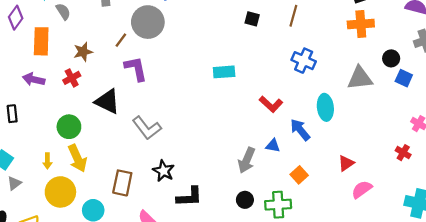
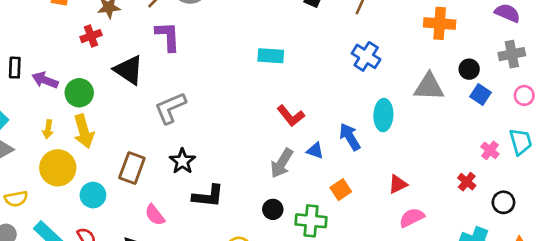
purple arrow: (34, 79) -> (45, 80), moved
red L-shape: (271, 104) -> (291, 116), moved
gray L-shape: (147, 128) -> (170, 108), turned 96

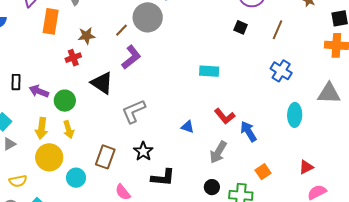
purple L-shape: (168, 36) -> (131, 57), turned 55
yellow arrow: (48, 129) -> (42, 128), size x1.5
yellow arrow: (84, 131) -> (68, 130), size x0.7
blue arrow: (350, 137) -> (248, 131), moved
blue triangle: (315, 151) -> (188, 127), moved

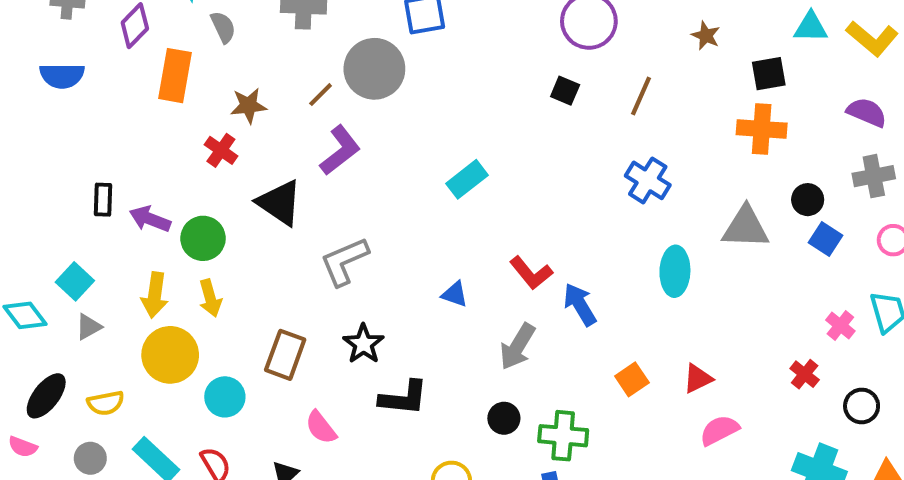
red cross: (73, 58) -> (221, 150), turned -35
cyan rectangle: (209, 71) -> (467, 179), moved, turned -42
orange square: (263, 172) -> (632, 379), moved

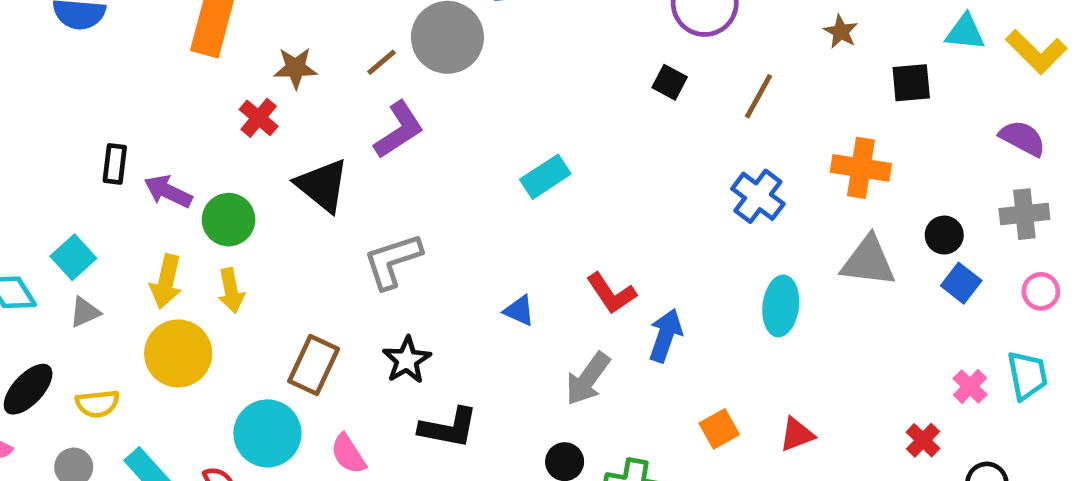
orange cross: (762, 129) -> (861, 168), moved
blue arrow: (580, 305) -> (665, 336), turned 45
cyan circle: (225, 397) -> (267, 433), moved, size x1.4

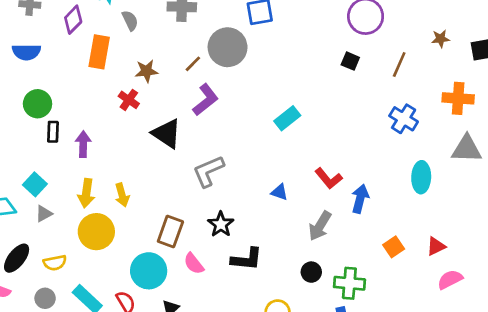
brown star: (841, 32) -> (441, 39), moved, turned -30
purple arrow: (168, 191) -> (83, 144), turned 70
green circle: (229, 220) -> (38, 104), moved
pink semicircle: (348, 454) -> (194, 264), moved

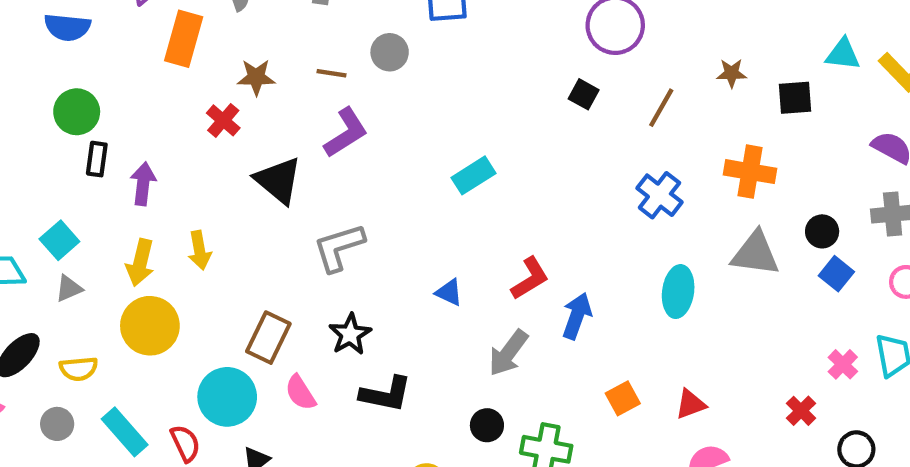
gray circle: (228, 47) -> (390, 52), size x0.6
brown line: (193, 64) -> (331, 73), turned 48
red L-shape: (329, 178) -> (530, 278), turned -88
yellow arrow: (122, 195) -> (199, 250), moved

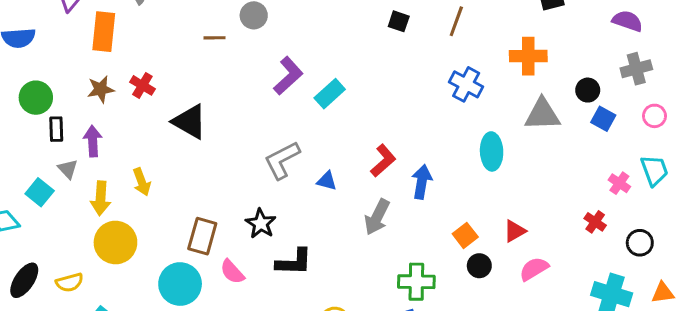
brown star: (256, 77) -> (101, 89), moved
purple L-shape: (346, 133) -> (288, 76), moved
gray L-shape: (339, 247) -> (282, 160), moved
gray triangle: (69, 288) -> (68, 169), moved, turned -40
black circle: (487, 425) -> (479, 266), moved

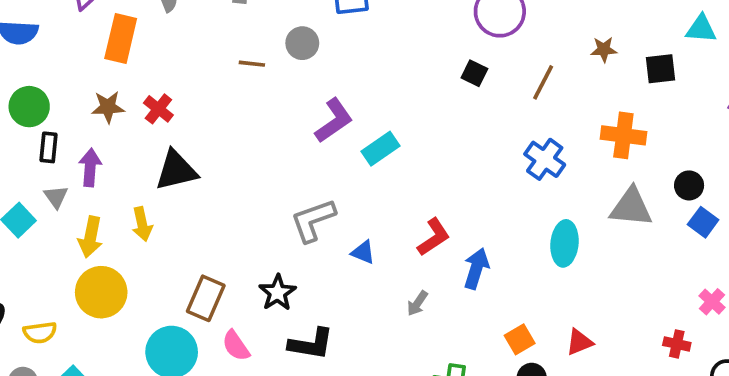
black triangle: (190, 122) -> (176, 170), moved, turned -51
gray arrow: (377, 217) -> (417, 303), size x0.6
red cross: (595, 222) -> (677, 344), turned -30

